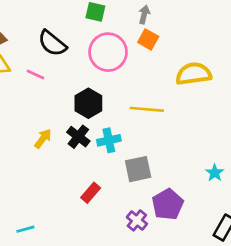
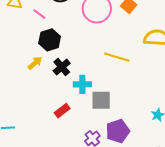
black hexagon: (88, 103) -> (50, 40), moved
cyan cross: (109, 140) -> (82, 84), moved

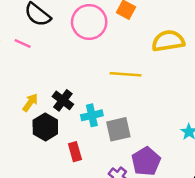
black hexagon: (50, 40) -> (45, 127), moved
red rectangle: (62, 111) -> (75, 152), turned -56

